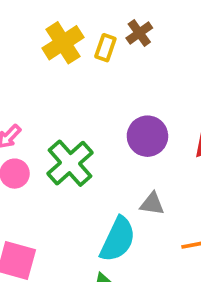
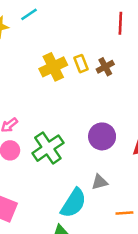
yellow rectangle: (105, 48) -> (81, 64), moved, turned -48
gray triangle: (152, 204) -> (100, 182), turned -30

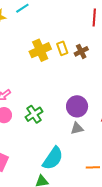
green cross: (48, 148) -> (34, 114), size x0.7
gray triangle: (100, 182) -> (77, 128), moved

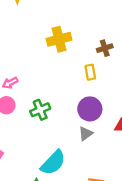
yellow rectangle: (62, 48) -> (90, 72), moved
gray triangle: (77, 128) -> (86, 134), turned -32

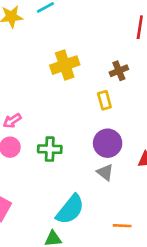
green cross: (40, 110) -> (50, 149), turned 30
gray triangle: (86, 134) -> (105, 172), turned -42

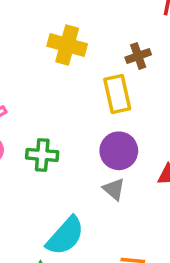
yellow cross: (65, 65) -> (67, 45), turned 32
yellow rectangle: (104, 100) -> (117, 94), size x1.5

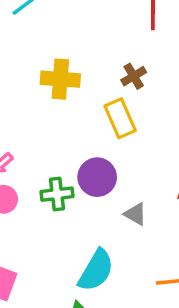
purple circle: (119, 151) -> (97, 177), moved

